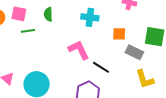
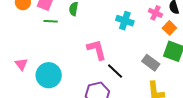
cyan cross: (90, 17) -> (125, 21), moved
orange square: (119, 34) -> (169, 28), moved, turned 32

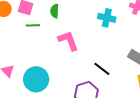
pink L-shape: (97, 50) -> (68, 41), moved

